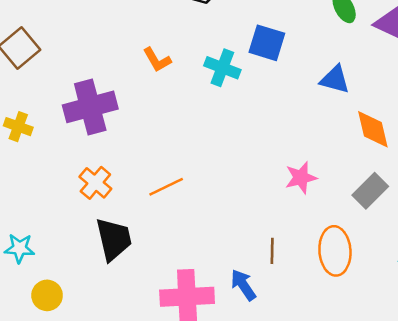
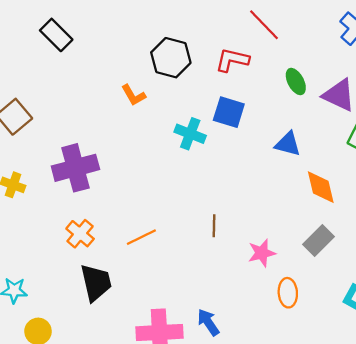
orange L-shape: (157, 60) -> (133, 95), moved
pink star: (301, 178) -> (262, 253), moved
brown line: (272, 251) -> (214, 226), moved
orange ellipse: (335, 251) -> (288, 293), size x0.7

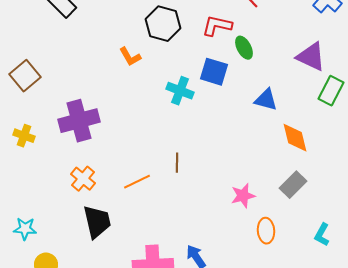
green ellipse: (296, 82) -> (244, 48), moved
brown line: (214, 226) -> (177, 163), moved

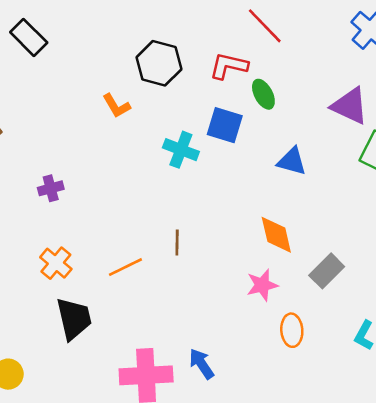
purple cross: (79, 121) -> (51, 188), size x0.5
orange diamond: (295, 138) -> (276, 235), moved

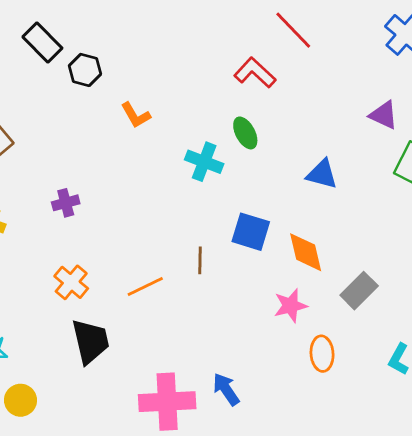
black hexagon: (159, 63) -> (85, 70), moved, size x0.7
red L-shape: (229, 66) -> (255, 73), turned 30
green ellipse: (263, 94) -> (245, 133), moved
purple triangle: (350, 106) -> (384, 115), size x0.7
blue square: (225, 125) -> (251, 232), moved

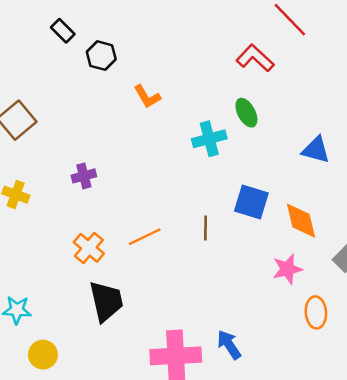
black rectangle: (42, 42) -> (63, 31), size x0.7
cyan cross: (204, 162) -> (209, 139), turned -36
orange line: (145, 286) -> (145, 237), moved

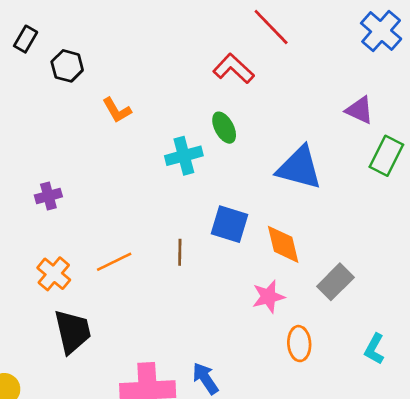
black rectangle: (63, 31) -> (26, 39), turned 75
blue triangle: (316, 150) -> (299, 168), size x1.5

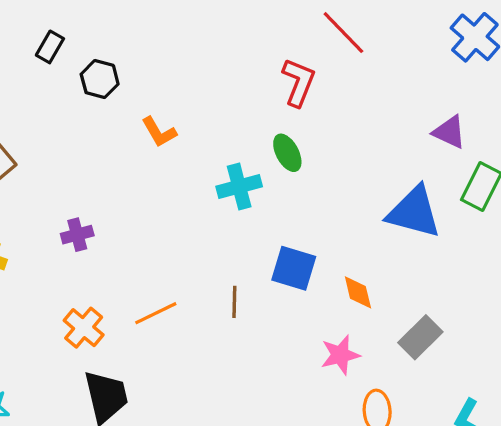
red L-shape: (234, 69) -> (299, 82), turned 69
blue triangle: (299, 168) -> (414, 212), moved
orange diamond: (283, 244) -> (358, 292), size x0.7

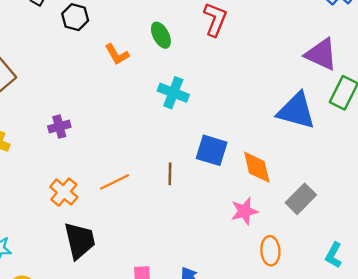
purple triangle: (449, 132) -> (321, 54), size x1.4
green ellipse: (287, 153) -> (161, 35), moved
cyan cross: (239, 186) -> (173, 93), turned 36
orange diamond: (358, 292) -> (257, 167), size x1.4

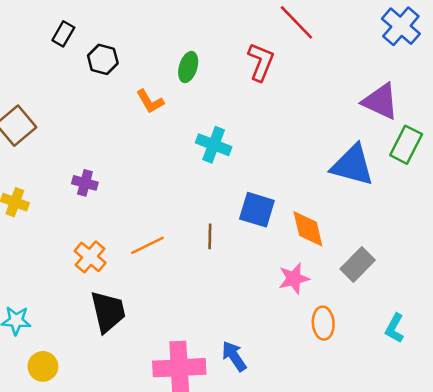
green ellipse: (161, 35) -> (188, 67), moved, turned 45
purple cross: (59, 127) -> (85, 183), turned 30

